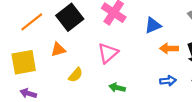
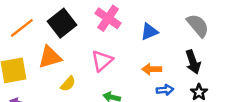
orange arrow: (169, 48) -> (152, 69), moved
orange triangle: (58, 50) -> (50, 57), size x1.5

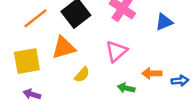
orange arrow: (152, 69) -> (152, 73), moved

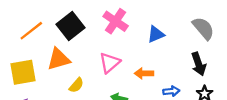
orange arrow: (152, 73) -> (144, 73), moved

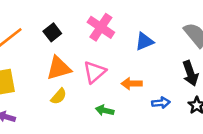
black square: (70, 26) -> (52, 32), size x0.6
orange triangle: (59, 59) -> (59, 68), moved

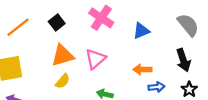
orange arrow: (132, 84) -> (142, 69), moved

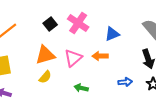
black square: (57, 23) -> (50, 24), moved
orange arrow: (142, 69) -> (100, 56), moved

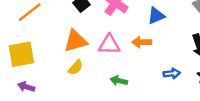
pink triangle: (73, 58) -> (109, 45), turned 42

